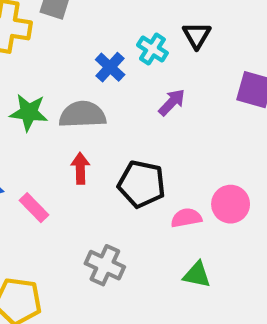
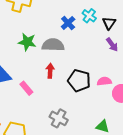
black triangle: (197, 35) -> (109, 23), moved
purple arrow: (172, 102) -> (112, 45), moved, turned 96
pink semicircle: (186, 218) -> (104, 81), moved

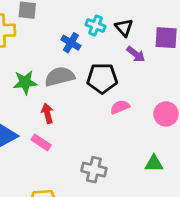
red arrow: (50, 71) -> (47, 113), moved
black pentagon: (79, 81) -> (102, 78), moved
pink semicircle: (104, 81) -> (120, 107), moved

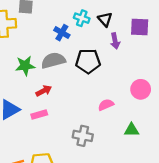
purple arrow: (136, 54) -> (115, 41), turned 42
pink semicircle: (120, 107) -> (106, 105), moved
red arrow: (47, 113) -> (44, 91), turned 77
pink rectangle: (41, 142) -> (39, 114), turned -49

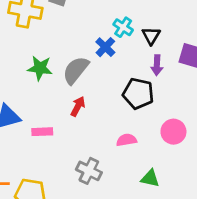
blue cross: (62, 33) -> (105, 47), moved
gray semicircle: (53, 60) -> (76, 70), turned -50
black pentagon: (88, 61) -> (138, 94), moved
red arrow: (44, 91) -> (78, 106), moved, turned -49

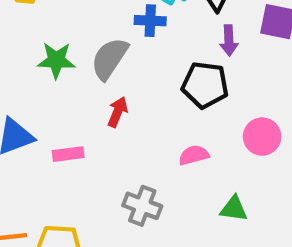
blue cross: (105, 47) -> (150, 21), turned -36

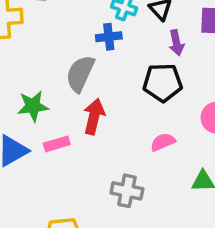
green star: (56, 60) -> (33, 106), moved
red arrow: (118, 112) -> (94, 117), size x1.4
pink rectangle: (68, 154) -> (57, 144), moved

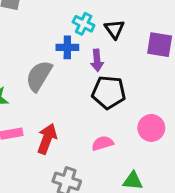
purple arrow: (176, 43) -> (97, 60), moved
red arrow: (94, 117) -> (47, 139), moved

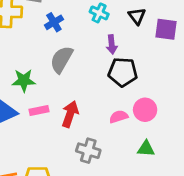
black triangle: (115, 29) -> (137, 16), moved
blue cross: (67, 47) -> (54, 22), moved, turned -30
pink circle: (151, 128) -> (145, 110), moved

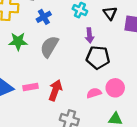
green star: (24, 80) -> (18, 41), moved

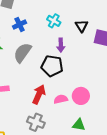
black pentagon: (98, 58) -> (52, 66), moved
red arrow: (55, 90) -> (39, 94), moved

